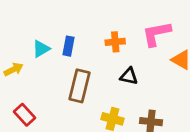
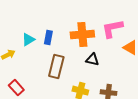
orange cross: (115, 42) -> (82, 35), size x1.6

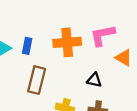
black triangle: (92, 60) -> (94, 80), moved

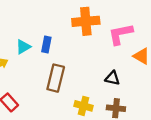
orange cross: (67, 42) -> (86, 21), moved

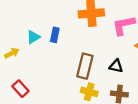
brown rectangle: (56, 78) -> (85, 66), moved

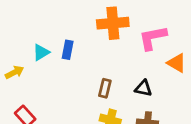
brown rectangle: (85, 66) -> (105, 88), size x0.6

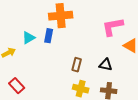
orange cross: (113, 23) -> (61, 16), moved

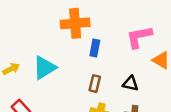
blue rectangle: (49, 36) -> (95, 48), moved
cyan triangle: (29, 38) -> (44, 68), moved, size x1.5

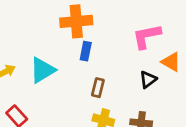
blue rectangle: (95, 48) -> (86, 51), moved
black triangle: (130, 84) -> (148, 80), moved, turned -49

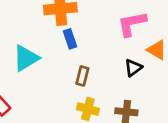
blue rectangle: (86, 51) -> (70, 39), turned -30

